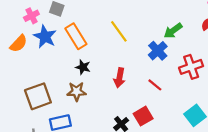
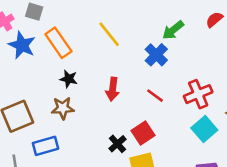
red cross: (191, 67) -> (198, 94), moved

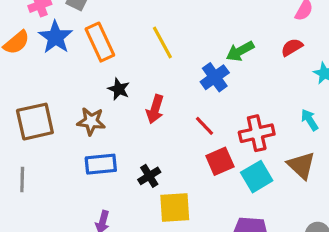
black star: (69, 79) -> (119, 89), moved
red square: (143, 133) -> (220, 161), moved
blue rectangle: (45, 146) -> (101, 164), moved

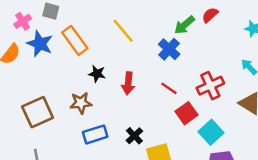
red semicircle: (292, 47) -> (210, 15), moved
cyan square: (257, 177) -> (211, 132), moved

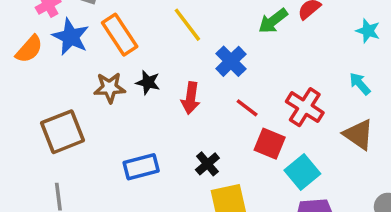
blue cross: (169, 49) -> (231, 61), moved
red cross: (210, 86) -> (305, 107), turned -36
brown star: (81, 103) -> (110, 88), moved
red square: (187, 113) -> (270, 144), turned -35
black cross: (134, 136) -> (207, 164), moved

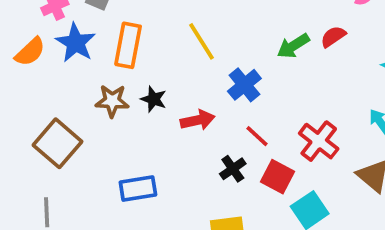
orange rectangle: (120, 35) -> (128, 45), turned 39
red arrow: (191, 98) -> (198, 120), turned -116
brown square: (63, 132) -> (58, 143), turned -33
black cross: (207, 164) -> (233, 169), moved

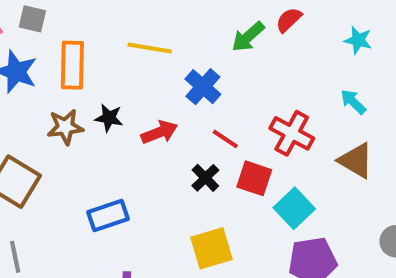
yellow line: (201, 41) -> (150, 48), turned -39

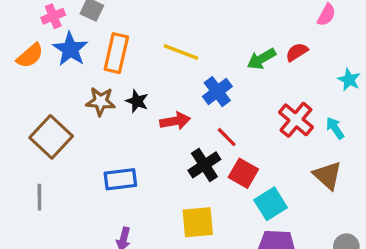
red cross: (292, 133) -> (296, 120), moved
black cross: (205, 178) -> (204, 165), size x1.4

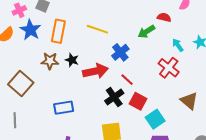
red semicircle: (297, 52) -> (164, 17), moved, turned 48
red arrow: (175, 121) -> (95, 71), size x1.4
cyan arrow: (335, 128) -> (178, 45), moved

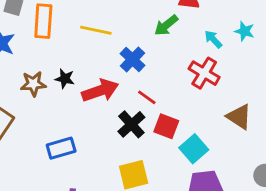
orange rectangle: (58, 31) -> (43, 21), moved

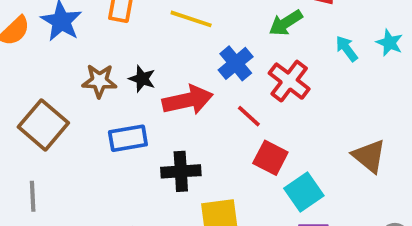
red cross: (204, 73) -> (289, 81), moved
black cross: (131, 124) -> (181, 171), moved, turned 32
blue rectangle: (61, 148) -> (128, 138), moved

